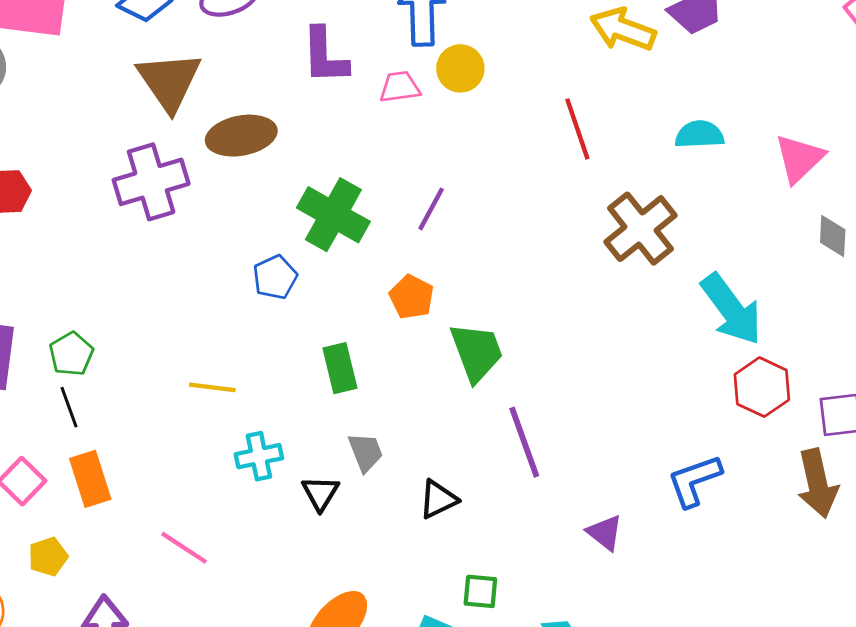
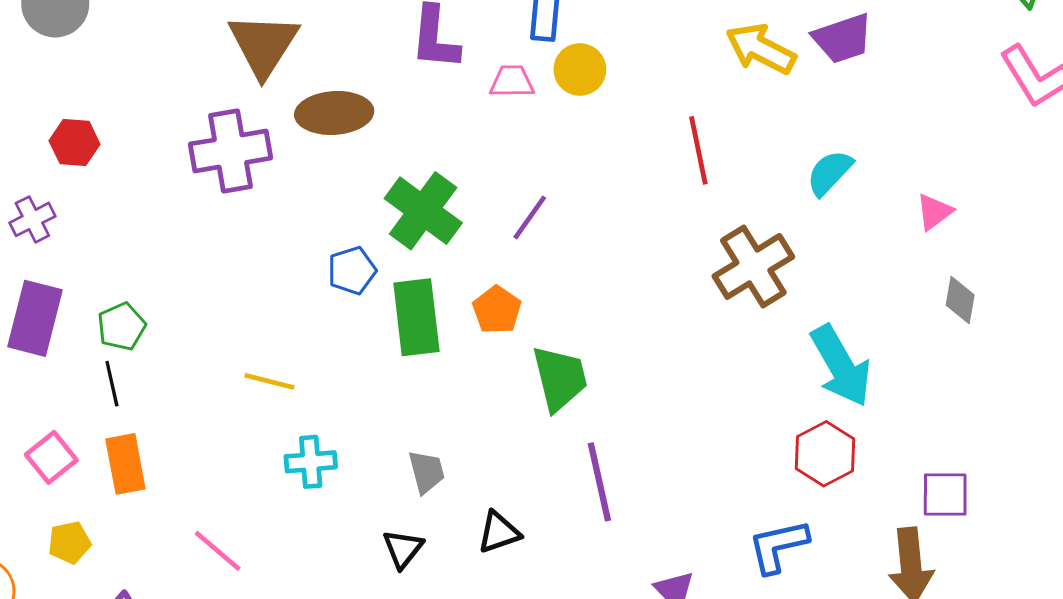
cyan semicircle: (699, 135) -> (830, 173), turned -51
pink triangle: (799, 159) -> (934, 212), size x0.7
green rectangle: (340, 368) -> (416, 317), moved, size x1.4
red hexagon: (762, 387) -> (825, 454), moved
black triangle: (320, 493) -> (403, 549), moved

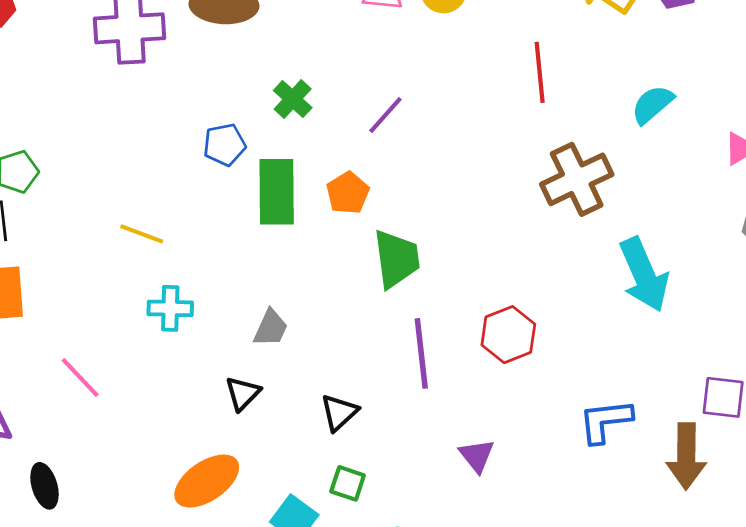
green cross: (423, 211) -> (293, 99), size x0.6
red hexagon: (825, 454) -> (508, 335), moved
gray trapezoid: (426, 472) -> (271, 328), turned 33
black triangle: (499, 532) -> (339, 413), moved, turned -30
blue L-shape: (778, 546) -> (605, 421), moved

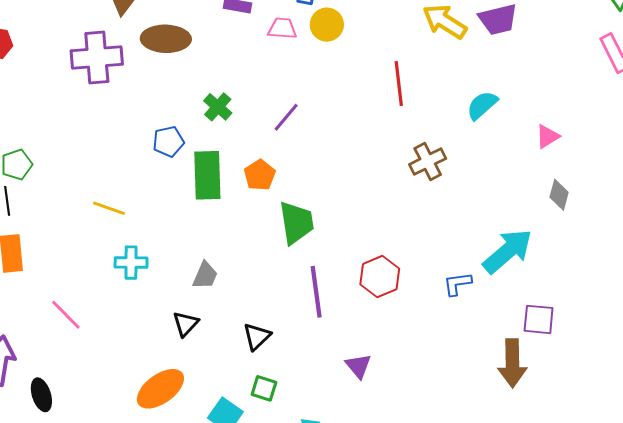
brown cross: (577, 179) -> (428, 161), size x0.7
cyan arrow: (644, 275) -> (508, 251), moved, turned -106
blue L-shape: (605, 421) -> (457, 284), moved, size x0.7

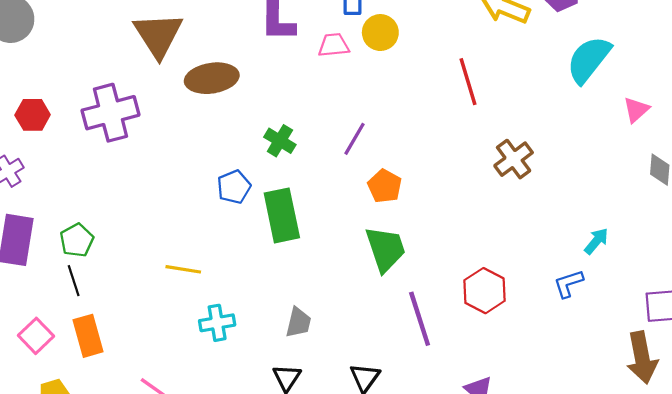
purple cross: (97, 57) -> (111, 113), moved
cyan semicircle: (482, 105) -> (589, 60), moved, size x1.4
orange pentagon: (260, 175) -> (385, 186), moved
cyan arrow: (508, 251) -> (596, 241), moved, size x0.5

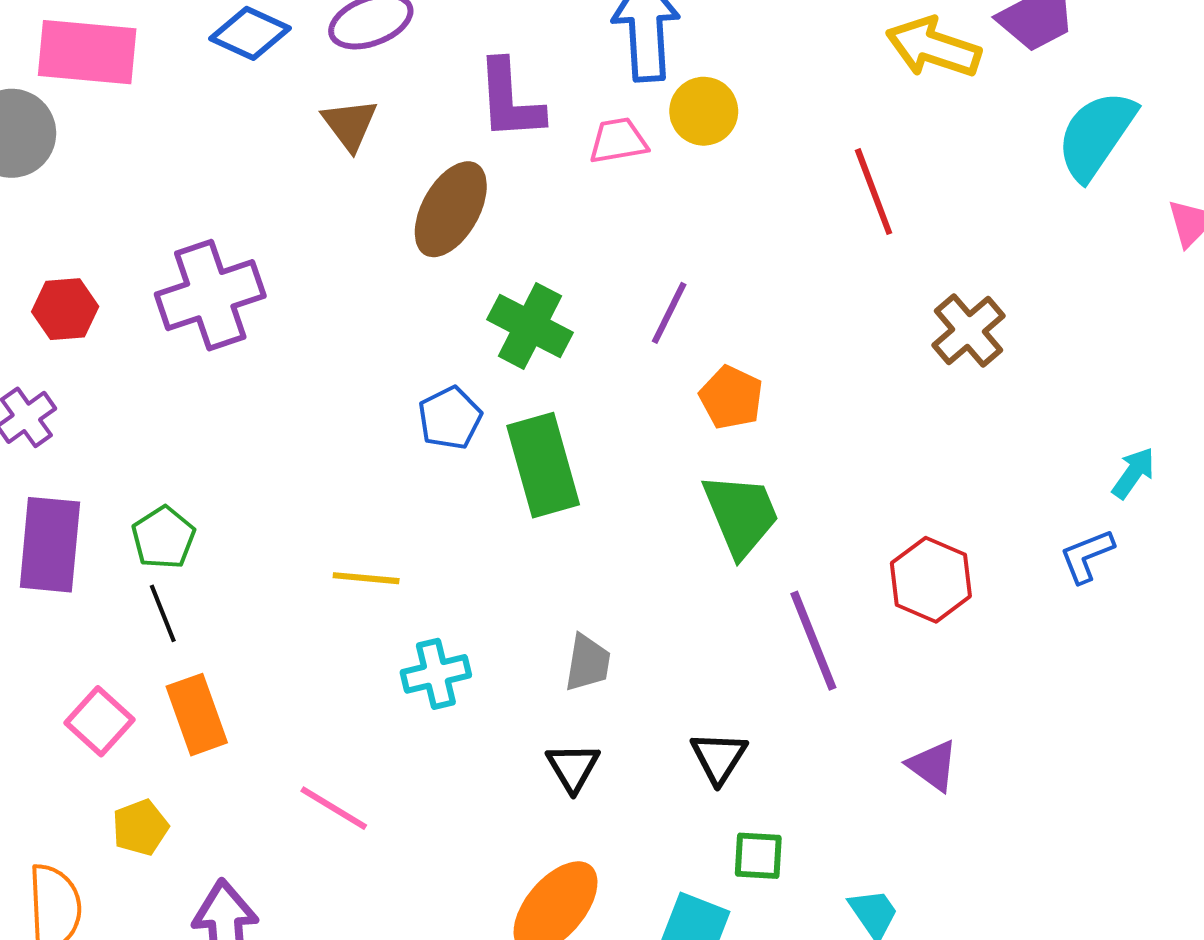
brown triangle: (158, 35) -> (350, 124), moved, size x0.6
brown ellipse: (212, 78) -> (451, 209), moved, turned -48
green cross: (280, 141) -> (530, 326), size x1.4

